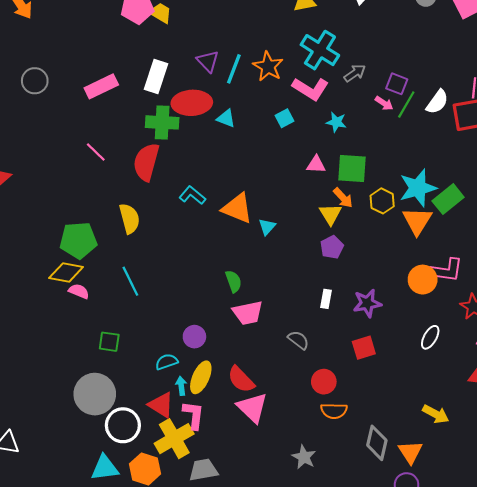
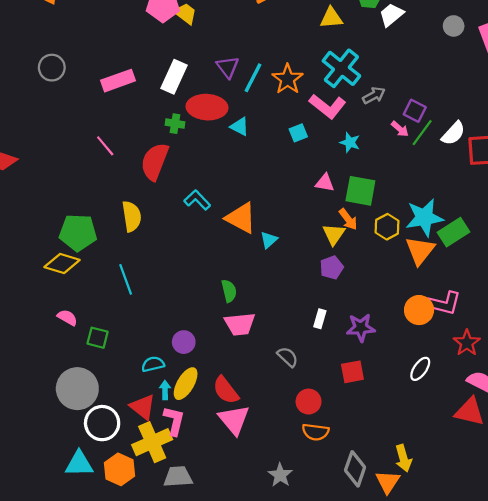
green cross: (162, 122) -> (175, 124), size x0.6
pink semicircle: (79, 291) -> (67, 318), moved
yellow arrow: (436, 414) -> (403, 458), moved, turned 40

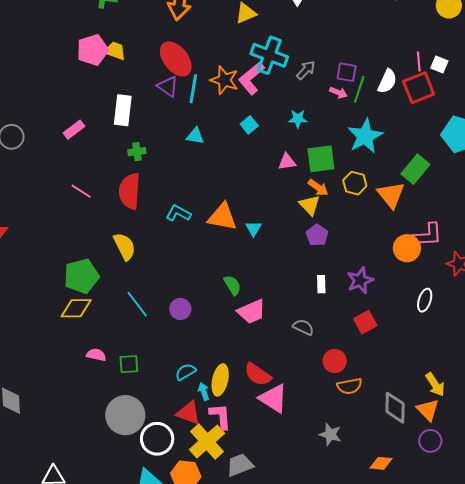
pink rectangle: (118, 81) -> (74, 130), size x0.7
pink L-shape: (328, 106) -> (251, 78), moved, turned 120
red ellipse: (207, 107) -> (176, 59), moved, turned 66
cyan star: (424, 218) -> (365, 136), moved
purple circle: (184, 342) -> (180, 309), moved

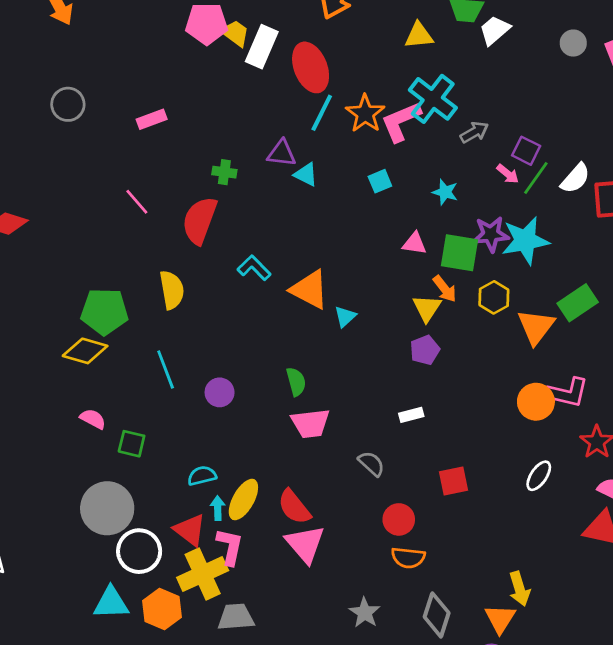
purple triangle: (168, 86) -> (282, 153), moved, turned -45
white rectangle: (123, 110) -> (262, 47), moved
purple star: (360, 280) -> (491, 234), moved
white rectangle: (321, 284) -> (411, 415), turned 60
gray diamond: (395, 408) -> (437, 615), moved

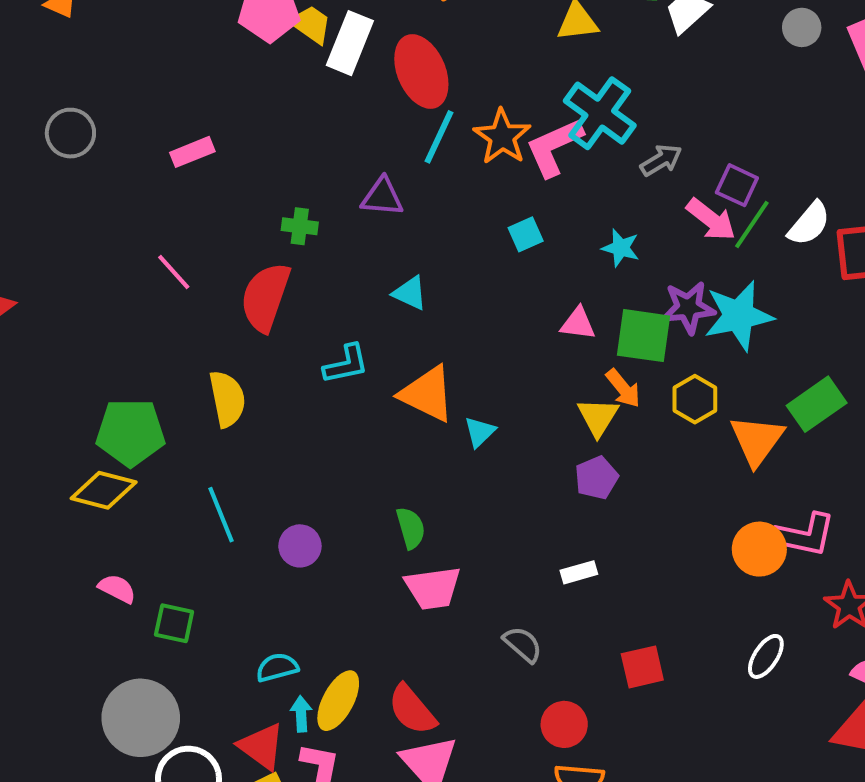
cyan triangle: (306, 174) -> (410, 293), moved
pink arrow: (508, 174) -> (711, 220), size x1.5
cyan L-shape: (254, 268) -> (346, 364), turned 124

